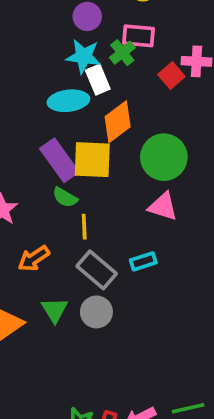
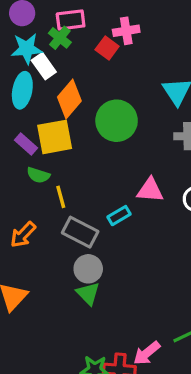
cyan ellipse: (68, 101) -> (22, 90), turned -60
purple rectangle: (59, 160) -> (26, 144), size x0.6
pink triangle: (163, 206) -> (150, 190), moved
green triangle: (55, 310) -> (88, 293), moved

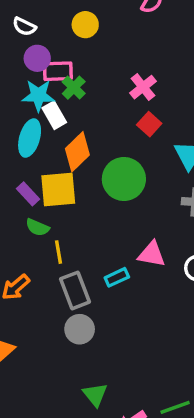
pink rectangle: (71, 20) -> (58, 71), moved
pink cross: (126, 31) -> (143, 87), turned -35
red square: (107, 48) -> (149, 124), moved
gray rectangle: (80, 232) -> (75, 290), turned 36
green triangle: (88, 293) -> (95, 395), moved

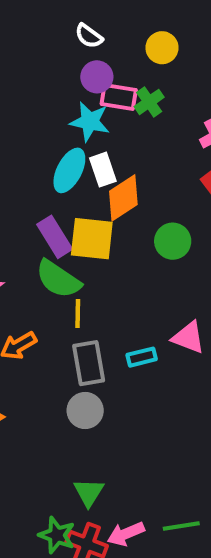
green cross: (74, 88) -> (149, 102), moved
white rectangle: (54, 115) -> (103, 170), moved
green circle: (124, 179) -> (173, 241), size x0.7
purple rectangle: (28, 194) -> (55, 237), size x1.4
green semicircle: (37, 227) -> (58, 279), size x1.6

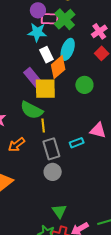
green cross: (149, 102) -> (65, 19), size x1.5
cyan ellipse: (69, 170) -> (68, 49), moved
purple rectangle: (55, 237) -> (33, 77), moved

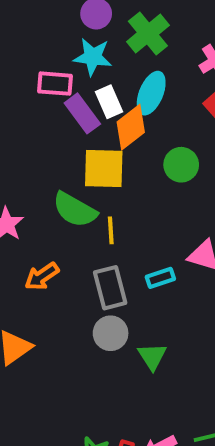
pink rectangle: (50, 19) -> (55, 84), moved
purple rectangle: (33, 77) -> (82, 113), moved
yellow line: (43, 126) -> (111, 230), moved
green triangle: (59, 211) -> (152, 356), moved

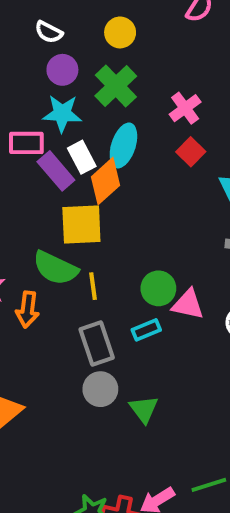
green circle: (181, 165) -> (158, 288), moved
orange arrow: (42, 276) -> (27, 309), moved, turned -44

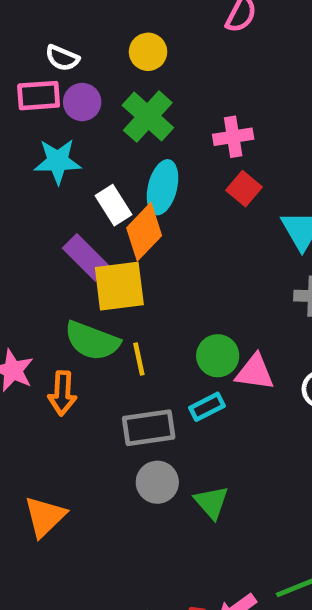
pink cross: (185, 108) -> (233, 137), turned 32
cyan star: (62, 113) -> (58, 161), moved
pink rectangle: (26, 143) -> (39, 96), moved
purple rectangle: (56, 171) -> (86, 257), moved
gray rectangle: (97, 344) -> (149, 428), turned -75

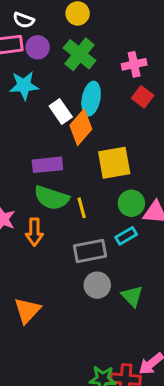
purple rectangle: (86, 257) -> (47, 165), moved, turned -48
yellow square: (119, 286) -> (114, 163), moved

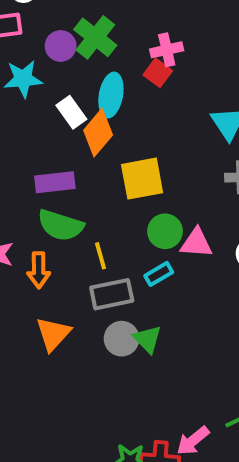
purple circle: (38, 47) -> (61, 46), moved
red square: (143, 97) -> (158, 73), moved
yellow line: (82, 208) -> (101, 256), moved
green triangle: (132, 296) -> (148, 339), moved
orange triangle: (27, 310) -> (53, 334), moved

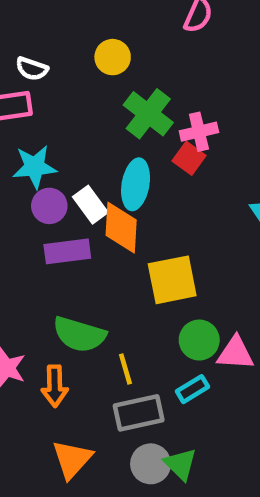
green cross: (95, 37) -> (148, 114), moved
purple circle: (61, 46) -> (49, 206), moved
orange diamond: (98, 133) -> (121, 228), turned -36
purple rectangle: (55, 182) -> (67, 251), moved

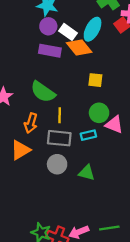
white rectangle: (90, 205) -> (68, 32), turned -36
orange diamond: (121, 228) -> (79, 48), turned -60
yellow square: (172, 280) -> (95, 80), size x0.6
orange arrow: (55, 386) -> (31, 123), moved
green triangle: (180, 464) -> (87, 173), moved, turned -48

